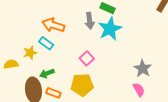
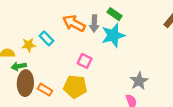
orange arrow: (53, 25) -> (74, 23), moved
pink square: (87, 58) -> (85, 61), turned -32
green arrow: (47, 73) -> (19, 66), moved

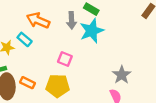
orange arrow: (74, 23) -> (38, 20), moved
orange rectangle: (45, 90) -> (28, 83), moved

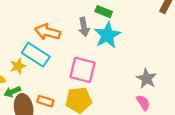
cyan rectangle: (25, 39) -> (36, 55), size x1.6
pink square: (65, 59) -> (83, 70), size x1.6

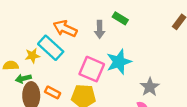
cyan star: (107, 35) -> (119, 62), moved

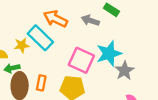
gray arrow: (100, 29) -> (90, 20), turned 108
gray star: (150, 87) -> (124, 71), moved
orange rectangle: (53, 92) -> (41, 83), turned 72

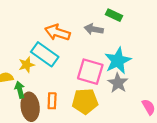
green arrow: (12, 68) -> (20, 90), turned 96
gray star: (124, 71) -> (118, 83), moved

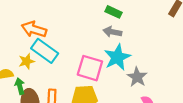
gray arrow: (94, 29) -> (112, 32), moved
orange arrow: (58, 32) -> (34, 29), moved
gray star: (118, 83) -> (137, 77), moved

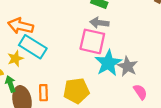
cyan star: (117, 57) -> (108, 63), moved
pink square: (90, 68) -> (92, 41), moved

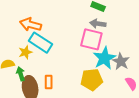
yellow pentagon: (76, 91) -> (92, 80), moved

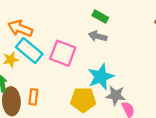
pink square: (91, 39) -> (63, 53), moved
gray star: (121, 61) -> (116, 95), moved, turned -30

